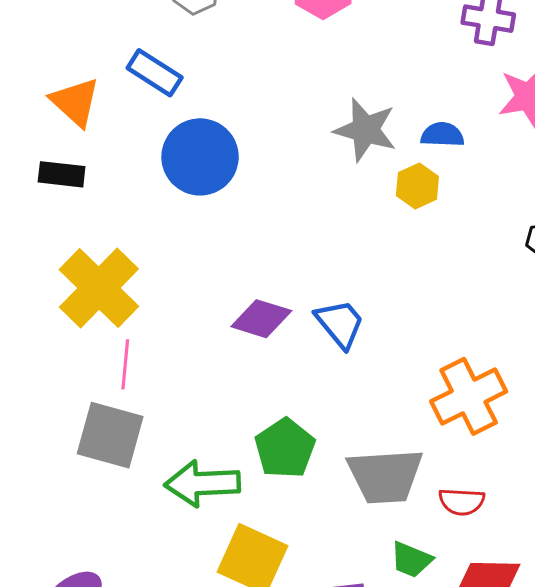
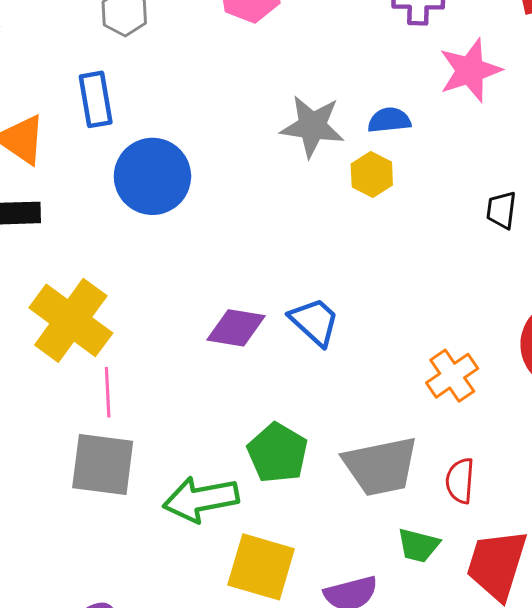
blue rectangle: (155, 73) -> (96, 99), turned 56
orange cross: (469, 396) -> (452, 376), size x0.7
red semicircle: (462, 502) -> (460, 481), turned 99

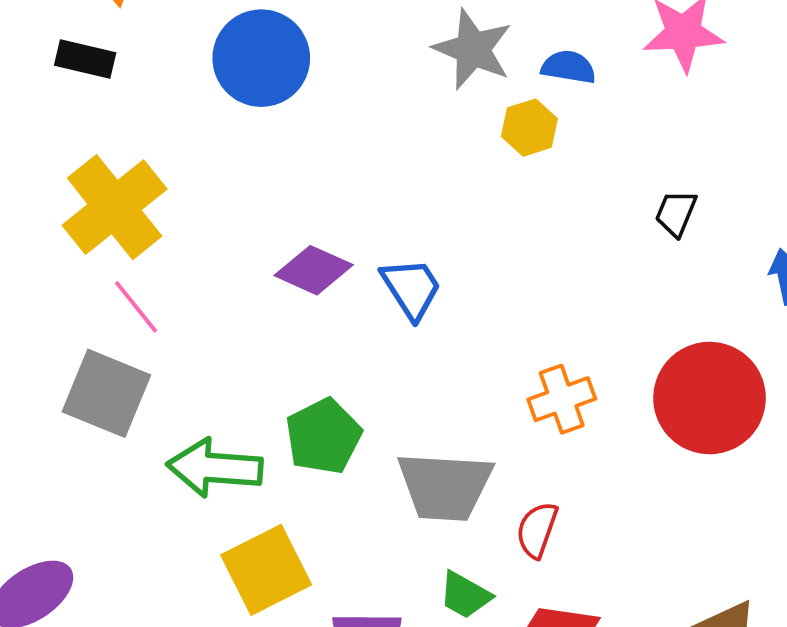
pink line: (108, 392) -> (136, 307), turned -51
yellow square: (261, 567) -> (266, 570), turned 32

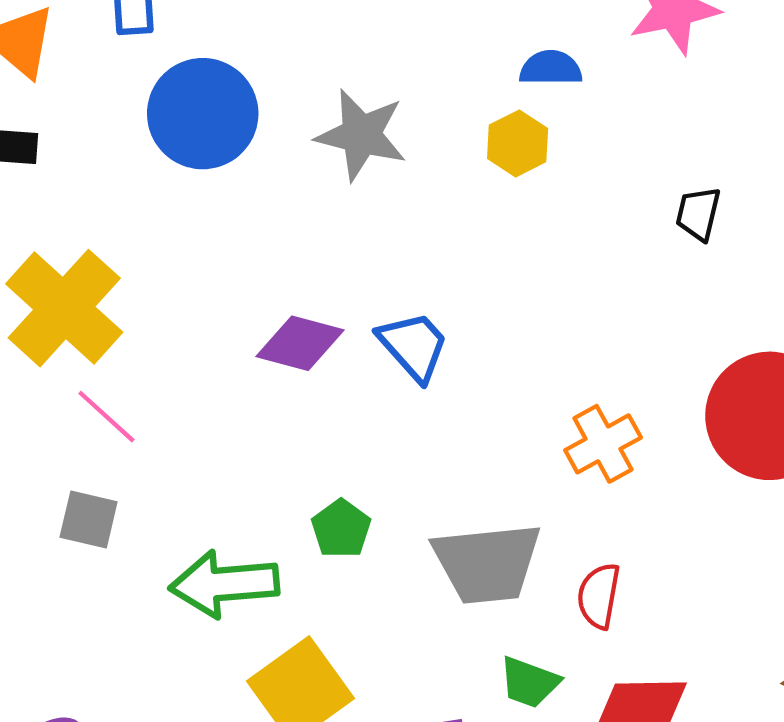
gray star: (473, 49) -> (361, 135), moved
gray square: (106, 393) -> (89, 519), size x0.6
green pentagon: (323, 436) -> (341, 529), size x0.7

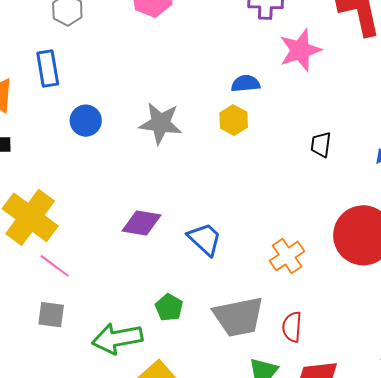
blue circle: (203, 114) -> (86, 121), size x0.6
blue trapezoid: (413, 346) -> (205, 239), moved

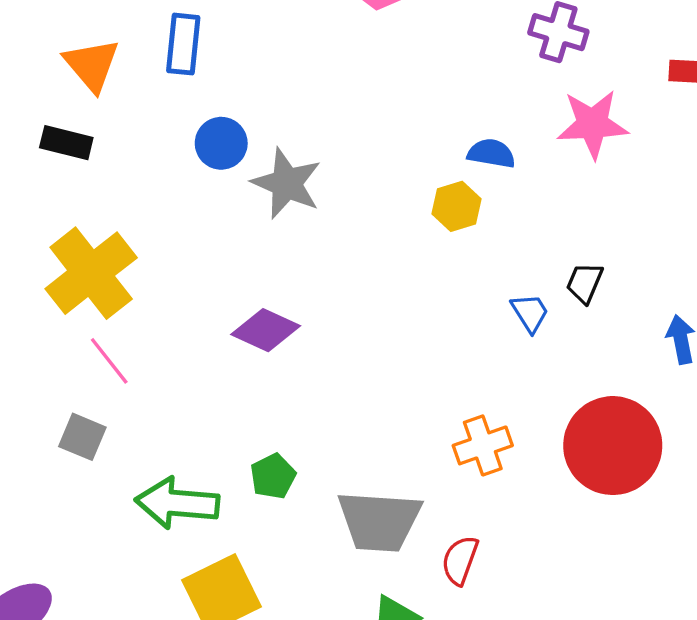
gray star: (160, 123) -> (287, 183), moved
blue trapezoid: (205, 239) -> (530, 313), moved, size x0.7

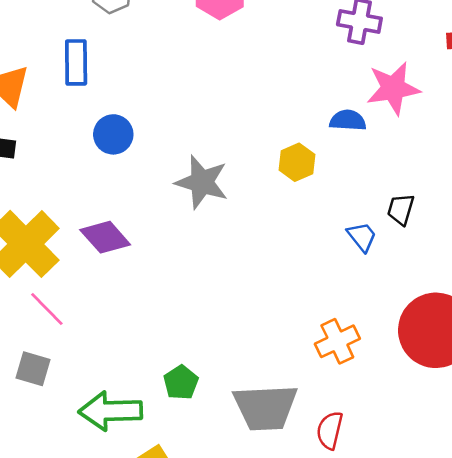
blue semicircle: (491, 153) -> (348, 120), moved
gray star: (287, 183) -> (202, 182), moved
purple diamond: (266, 330) -> (105, 237), moved, turned 30

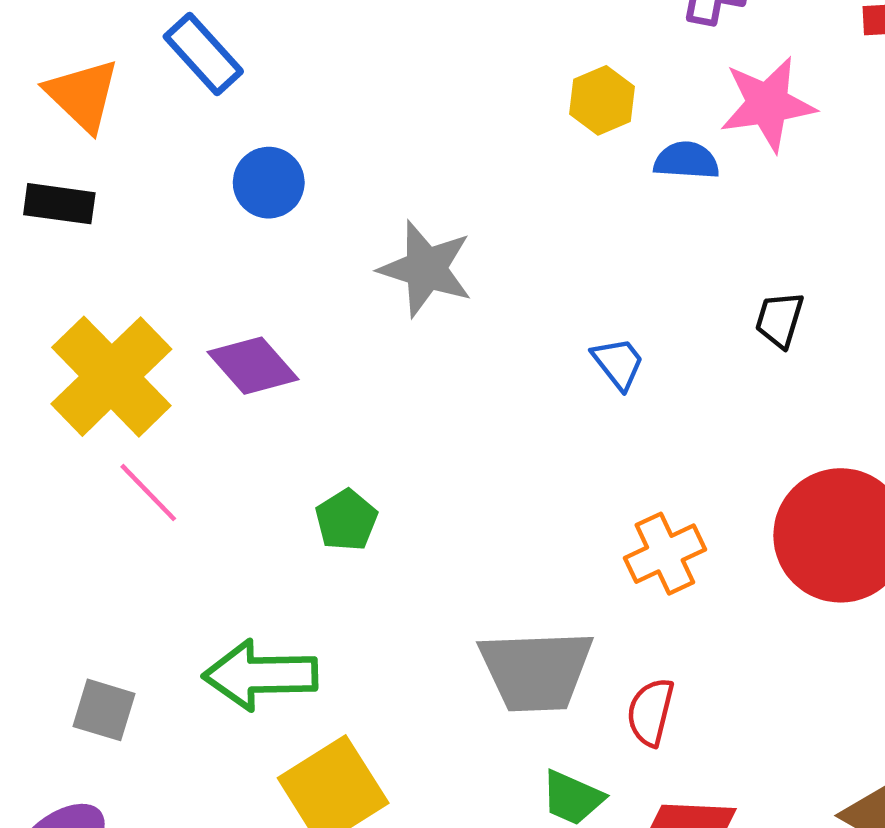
blue rectangle: (76, 62) -> (203, 54), turned -42
yellow hexagon: (297, 162) -> (602, 100), moved
blue trapezoid: (362, 237) -> (618, 363), moved
gray square: (33, 369) -> (104, 710), moved
green pentagon: (181, 382) -> (346, 520), moved

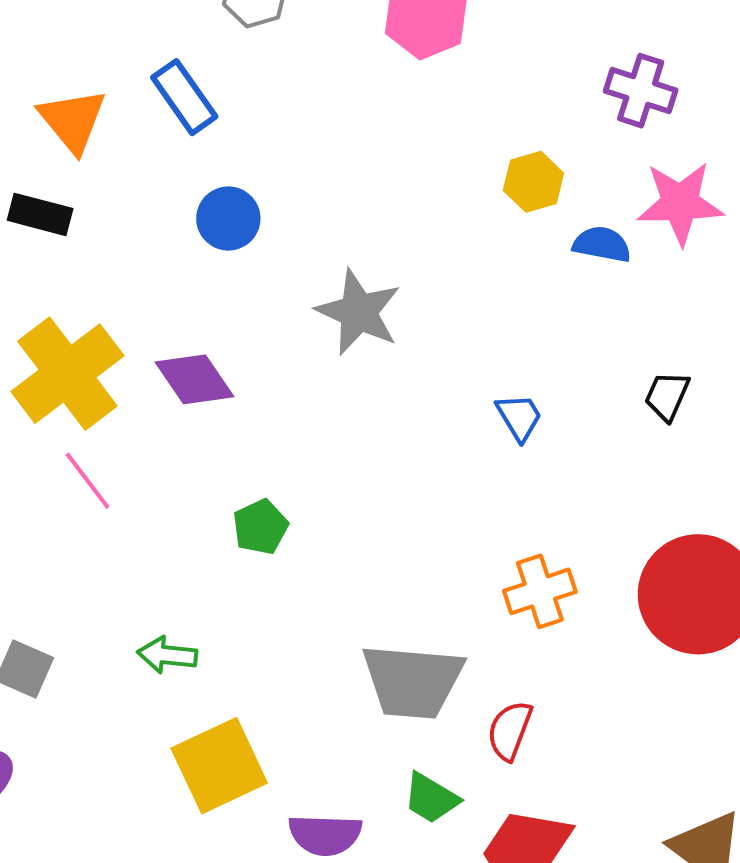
green arrow: (260, 675) -> (167, 655), size x0.6

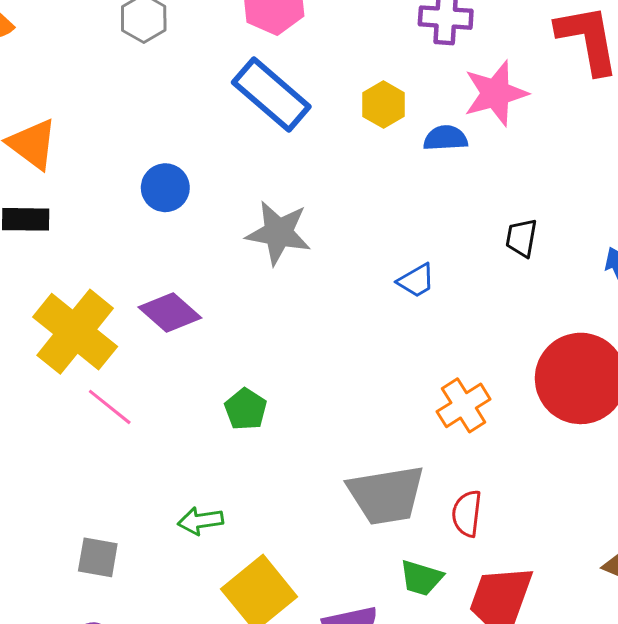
blue rectangle: (184, 97) -> (271, 94), moved, size x1.4
blue trapezoid: (519, 417) -> (416, 281), turned 105

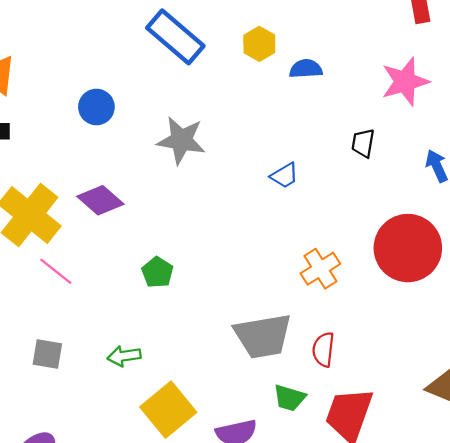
pink star: (496, 93) -> (405, 82), moved
gray square: (98, 557) -> (47, 354), moved

